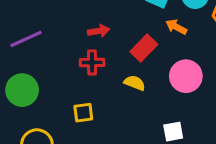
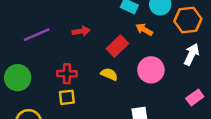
purple line: (26, 39) -> (37, 35), moved
red cross: (92, 62) -> (67, 74), moved

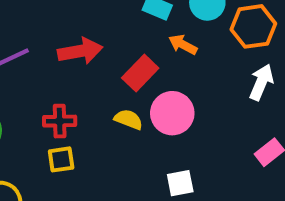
red arrow: (81, 31) -> (80, 51), size x1.5
pink circle: (151, 70) -> (172, 113), moved

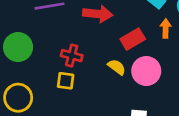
orange arrow: (183, 45) -> (166, 28), turned 48

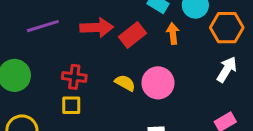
red rectangle: (133, 39) -> (133, 35), moved

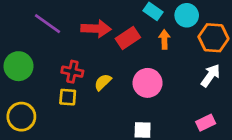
purple line: (43, 26) -> (48, 24), turned 48
yellow semicircle: (125, 83) -> (103, 82), moved, turned -78

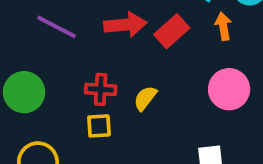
pink circle: (148, 83) -> (229, 89), moved

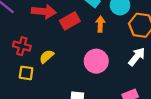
yellow square: (99, 126) -> (26, 73), moved

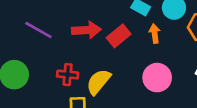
yellow semicircle: (47, 56) -> (98, 82), size x1.5

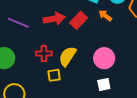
orange arrow: (155, 34) -> (105, 16), turned -40
pink circle: (157, 78) -> (104, 58), moved

